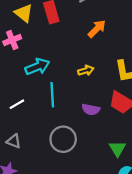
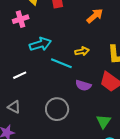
cyan line: (52, 95) -> (61, 63), moved, turned -70

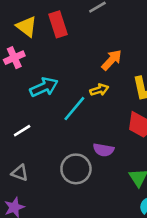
orange arrow: (95, 16) -> (112, 60), moved
cyan line: (61, 63) -> (74, 109), turned -65
purple semicircle: (83, 85) -> (103, 150), moved

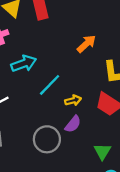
yellow arrow: (99, 90) -> (73, 100), moved
purple semicircle: (103, 150) -> (73, 124), turned -66

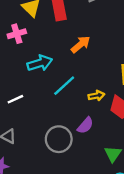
orange arrow: (86, 44) -> (81, 44), moved
yellow arrow: (73, 100) -> (96, 96), moved

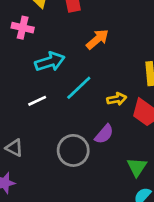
pink cross: (17, 34) -> (23, 28), turned 30
white line: (15, 99) -> (37, 101), moved

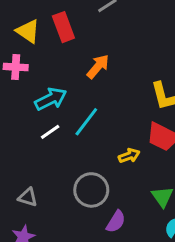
yellow arrow: (117, 99) -> (129, 156), moved
white line: (37, 101) -> (50, 132), moved
purple semicircle: (104, 134) -> (116, 222), moved

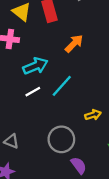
purple semicircle: (116, 222) -> (79, 165), turned -72

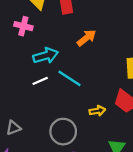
cyan line: (62, 86) -> (69, 78), turned 75
gray triangle: (11, 141) -> (13, 128), turned -49

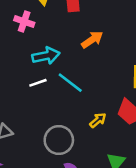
yellow arrow: (97, 111) -> (98, 120), turned -35

